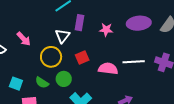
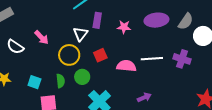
green semicircle: (42, 83) -> (60, 81), turned -128

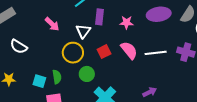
pink arrow: (42, 37) -> (52, 24), moved
pink semicircle: (126, 66) -> (129, 50), moved, turned 48
green semicircle: (60, 81) -> (57, 77), moved

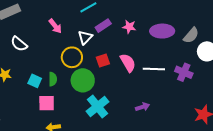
purple rectangle: (100, 17) -> (103, 26), turned 42
pink star: (126, 22) -> (129, 27), moved
green circle: (87, 74) -> (83, 80), size x1.5

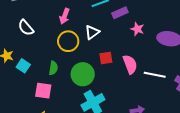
pink arrow: (55, 26) -> (64, 16), turned 49
purple rectangle: (103, 26) -> (120, 13), moved
yellow circle: (72, 57) -> (68, 41), moved
cyan square: (35, 81) -> (23, 66), moved

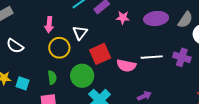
red square: (106, 58) -> (100, 54), size x1.5
pink semicircle: (130, 64) -> (126, 66), moved, turned 138

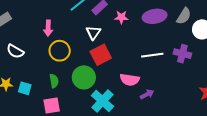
white triangle: (80, 33) -> (93, 33), moved
pink semicircle: (126, 66) -> (130, 80), moved

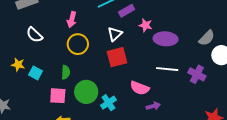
purple ellipse: (155, 16) -> (166, 39), moved
green circle: (84, 77) -> (86, 92), moved
cyan cross: (103, 101) -> (108, 103), size x0.7

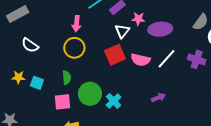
pink arrow: (72, 20) -> (77, 24), moved
white triangle: (115, 34) -> (122, 31), moved
white line: (167, 69) -> (166, 59), turned -45
pink semicircle: (140, 88) -> (140, 60), moved

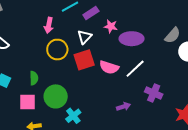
white triangle: (122, 31) -> (85, 37), moved
yellow circle: (74, 48) -> (57, 50), moved
purple cross: (197, 59) -> (154, 93), moved
cyan cross: (114, 101) -> (73, 116), moved

